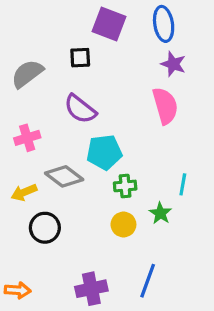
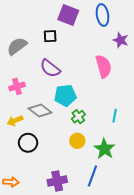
purple star: (173, 64) -> (121, 40), moved
green cross: (125, 186) -> (78, 117), turned -32
green star: (160, 213) -> (105, 149), moved, size x1.5

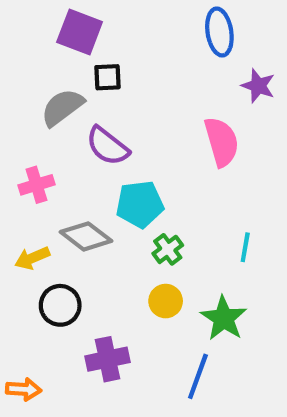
purple square: (68, 15) -> (80, 32), moved
gray semicircle: (17, 46) -> (62, 107), moved
purple cross: (57, 181) -> (107, 359), moved

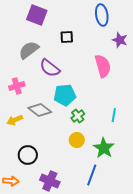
black square: (107, 77) -> (67, 37), moved
black circle: (60, 305) -> (28, 155), moved
purple cross: (107, 359) -> (50, 181), moved, turned 36

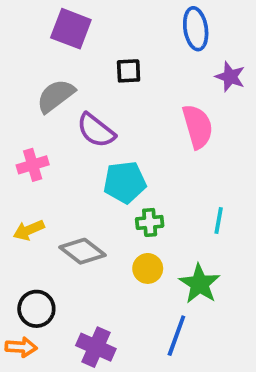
gray diamond: (40, 110) -> (82, 251), moved
green cross: (78, 116) -> (150, 222), turned 32
black circle: (28, 155) -> (36, 309), moved

